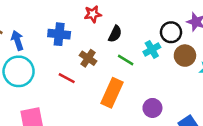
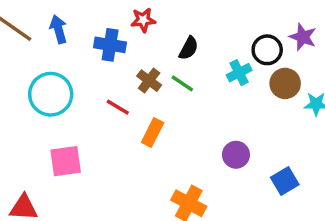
red star: (93, 14) -> (143, 20), moved
blue arrow: (17, 40) -> (58, 29), moved
green line: (126, 60) -> (182, 83), moved
orange rectangle: (112, 93) -> (153, 133), moved, size x0.7

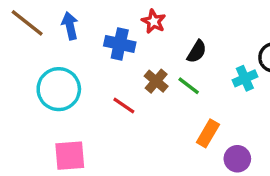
red star: (143, 20) -> (154, 21), turned 30
orange rectangle: (153, 133) -> (208, 133), moved

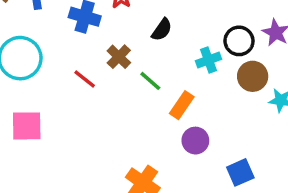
green line: (189, 86) -> (150, 81), moved
orange rectangle: (208, 133) -> (182, 105), moved

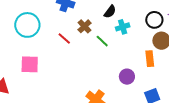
cyan cross: (209, 60) -> (123, 27), moved
orange rectangle: (182, 105) -> (150, 59), moved, turned -42

